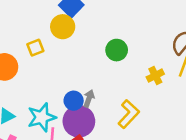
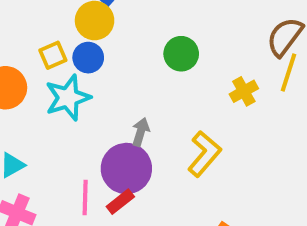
blue circle: (74, 101) -> (88, 58), moved
cyan star: (42, 117) -> (68, 98), moved

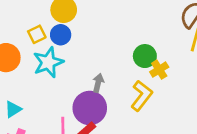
green circle: (181, 54) -> (145, 56), moved
yellow cross: (244, 91) -> (159, 70), moved

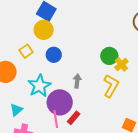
blue circle: (61, 35) -> (54, 55), moved
cyan star: (48, 62) -> (39, 86), moved
purple circle: (90, 108) -> (60, 102), moved

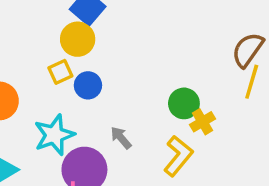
yellow square: (26, 51) -> (60, 72), moved
gray arrow: (77, 81) -> (121, 138), turned -56

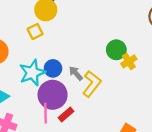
blue circle: (88, 85) -> (53, 68), moved
yellow L-shape: (178, 156) -> (92, 84), moved

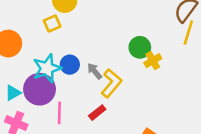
purple circle: (53, 95) -> (40, 89), moved
red rectangle: (66, 114) -> (97, 113), moved

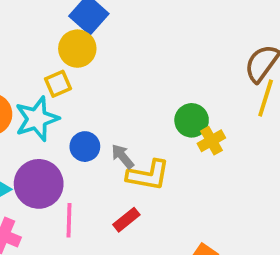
cyan star: (47, 68) -> (37, 119), moved
yellow L-shape: (111, 83) -> (148, 175), turned 60

